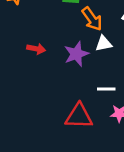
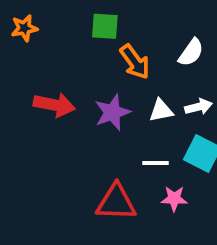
white triangle: (104, 44) -> (161, 111), moved
red arrow: (36, 49) -> (54, 105), size x1.5

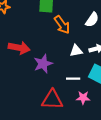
purple star: (112, 112) -> (43, 64), moved

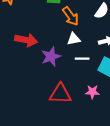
white triangle: (76, 51) -> (74, 39), moved
white line: (73, 79) -> (82, 59), moved

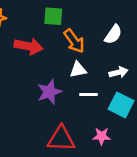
red arrow: (26, 40) -> (28, 46), moved

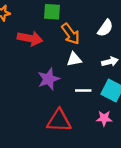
white line: (88, 94) -> (83, 91), moved
pink star: (102, 136) -> (104, 118), moved

